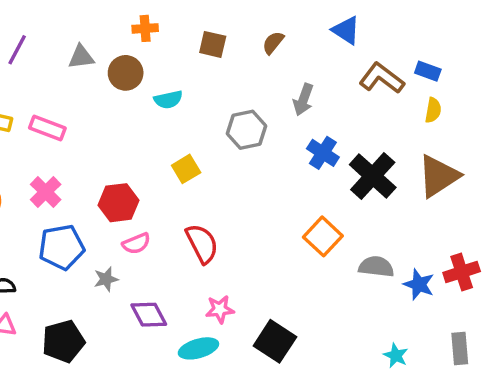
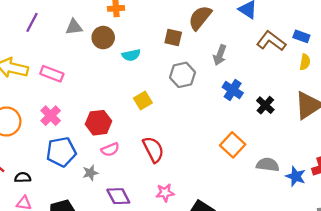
brown semicircle: (273, 43) -> (200, 18), size x1.6
brown square: (213, 44) -> (173, 38), moved
black cross: (373, 176) -> (265, 105), size x0.6

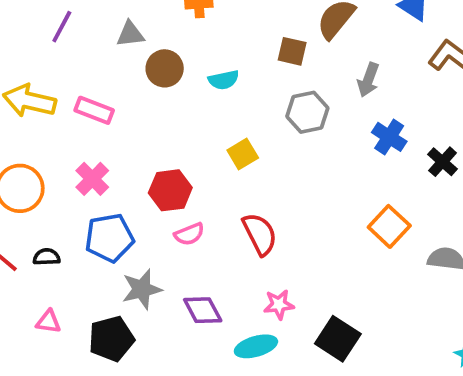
brown circle: (103, 38) -> (165, 68), moved
gray star: (90, 173) -> (142, 289), moved, size x1.5
black semicircle: (23, 177) -> (47, 257), moved

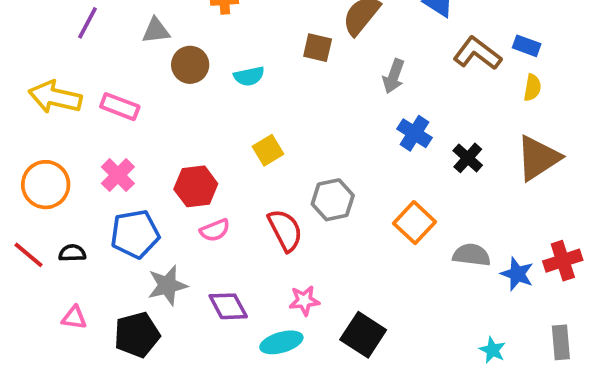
gray hexagon: (307, 112) -> (333, 200), moved

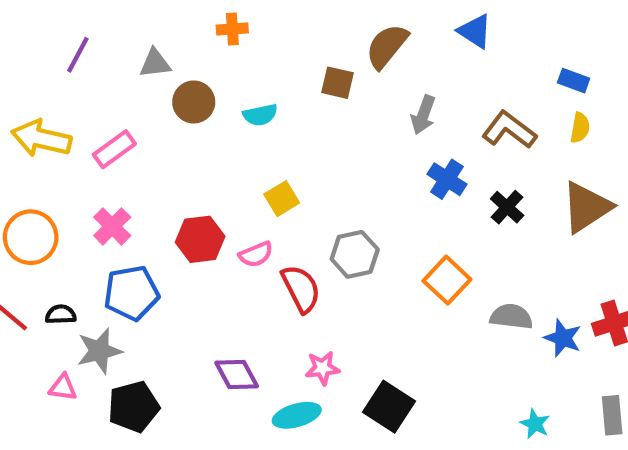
brown L-shape: (477, 53) -> (509, 130), moved
pink rectangle: (120, 107) -> (114, 149), turned -57
pink semicircle: (215, 230) -> (256, 254), moved
gray star: (167, 285) -> (99, 351), moved

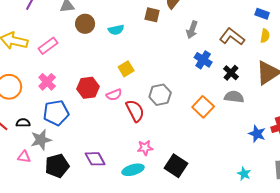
gray semicircle: (511, 317) -> (234, 97), moved
purple diamond: (237, 375) -> (95, 159), moved

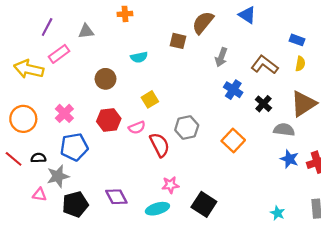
brown circle: (85, 24) -> (106, 79), moved
pink rectangle: (48, 46) -> (59, 54), moved
gray semicircle: (234, 97) -> (284, 130), moved
blue star: (257, 134) -> (289, 159), moved

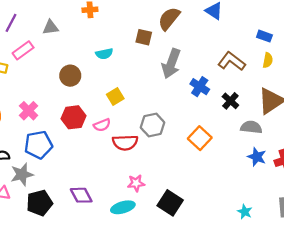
gray arrow: (221, 57) -> (171, 64), moved, size x1.5
red semicircle: (160, 145) -> (125, 143), turned 115

